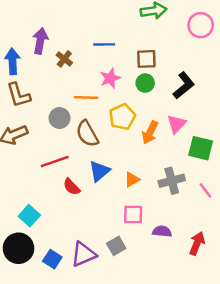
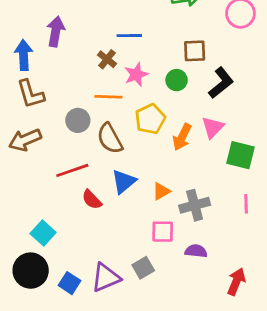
brown cross: (64, 59) -> (107, 59), moved
brown square: (146, 59) -> (195, 51), moved
gray cross: (172, 181) -> (195, 205), moved
pink line: (205, 190) -> (246, 204), turned 35
red arrow: (197, 243) -> (236, 282), moved

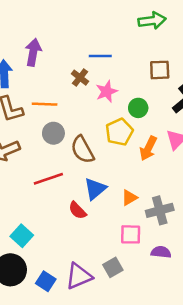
green circle: (177, 80) -> (138, 108), moved
orange line: (108, 97) -> (45, 104), moved
red semicircle: (92, 200) -> (77, 210), moved

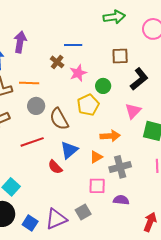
orange arrow: (148, 148) -> (110, 136), moved, turned -120

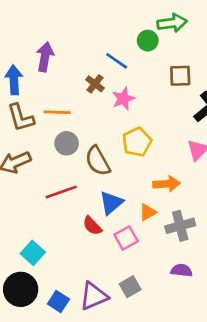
blue line: (73, 45) -> (117, 61), turned 36
green circle: (103, 86) -> (148, 41), moved
pink square: (97, 186) -> (126, 238), moved, turned -30

